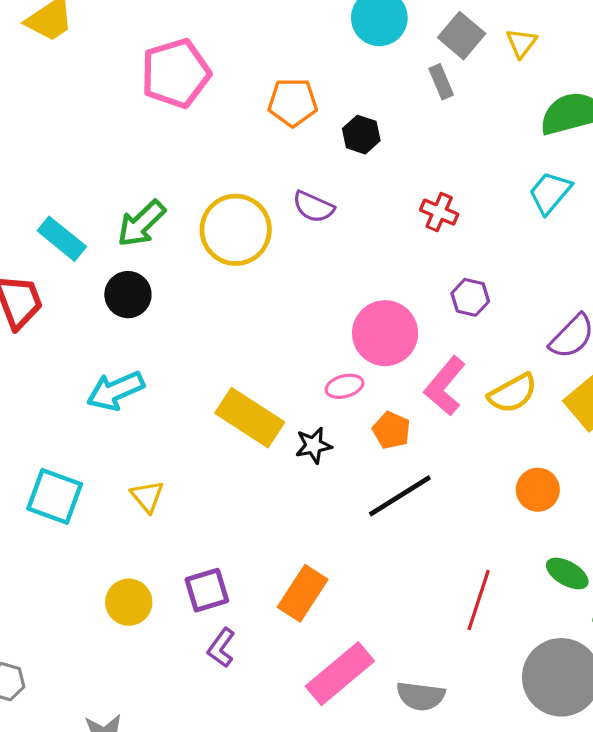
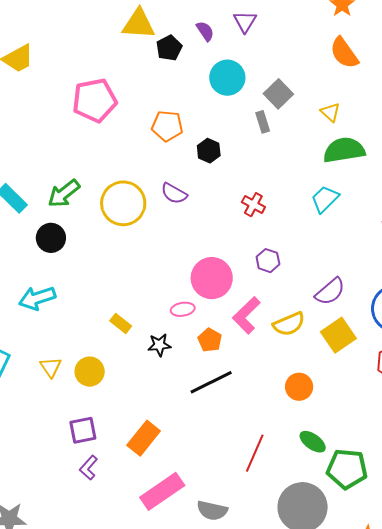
yellow triangle: (521, 43) -> (330, 112), moved, turned -30
yellow rectangle: (250, 418) -> (121, 323), size x0.5
yellow circle: (129, 602) -> (90, 372), moved

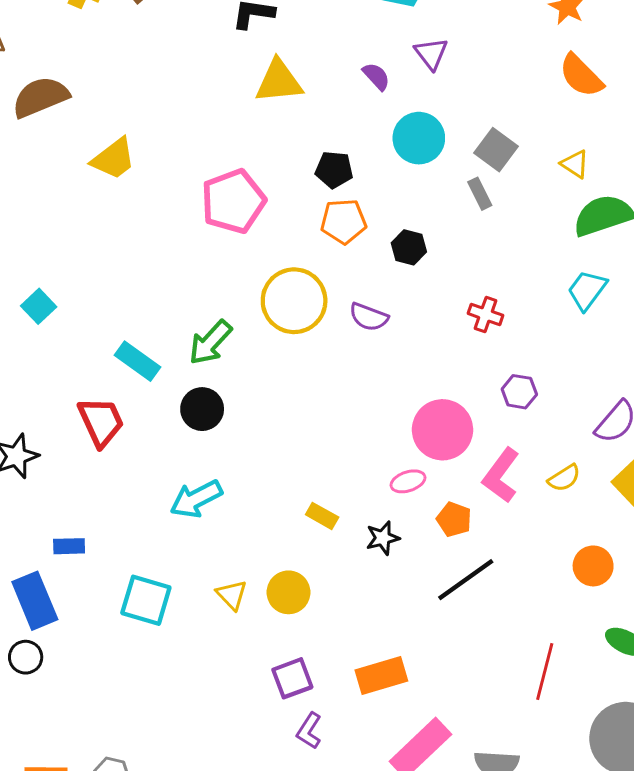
black pentagon: (169, 48) -> (334, 170), moved, turned -30
yellow circle: (123, 203) -> (294, 301), moved
yellow semicircle: (289, 324) -> (564, 478), size x0.7
orange rectangle: (144, 438) -> (381, 676), turned 44

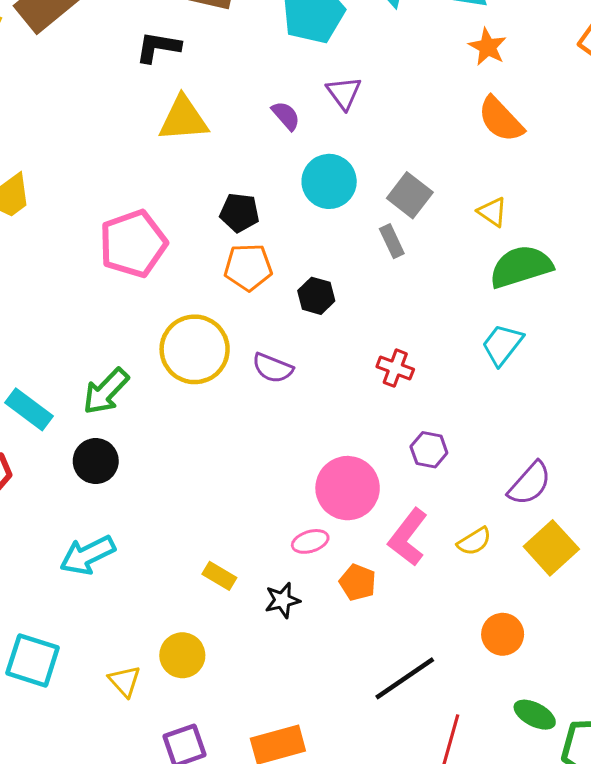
black line: (466, 580) -> (405, 678), moved
yellow triangle: (232, 595) -> (125, 681), moved

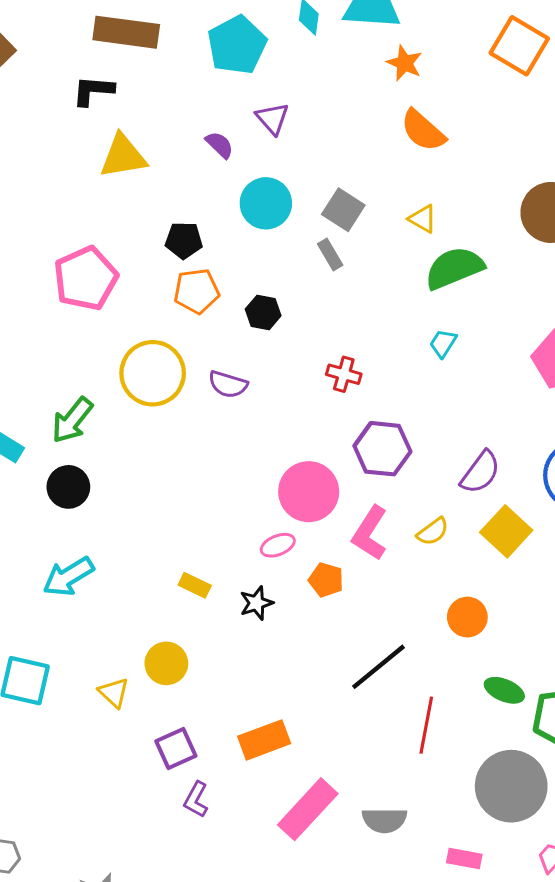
cyan trapezoid: (502, 345) -> (443, 343), size x0.7
purple hexagon: (429, 450) -> (382, 449), size x1.6

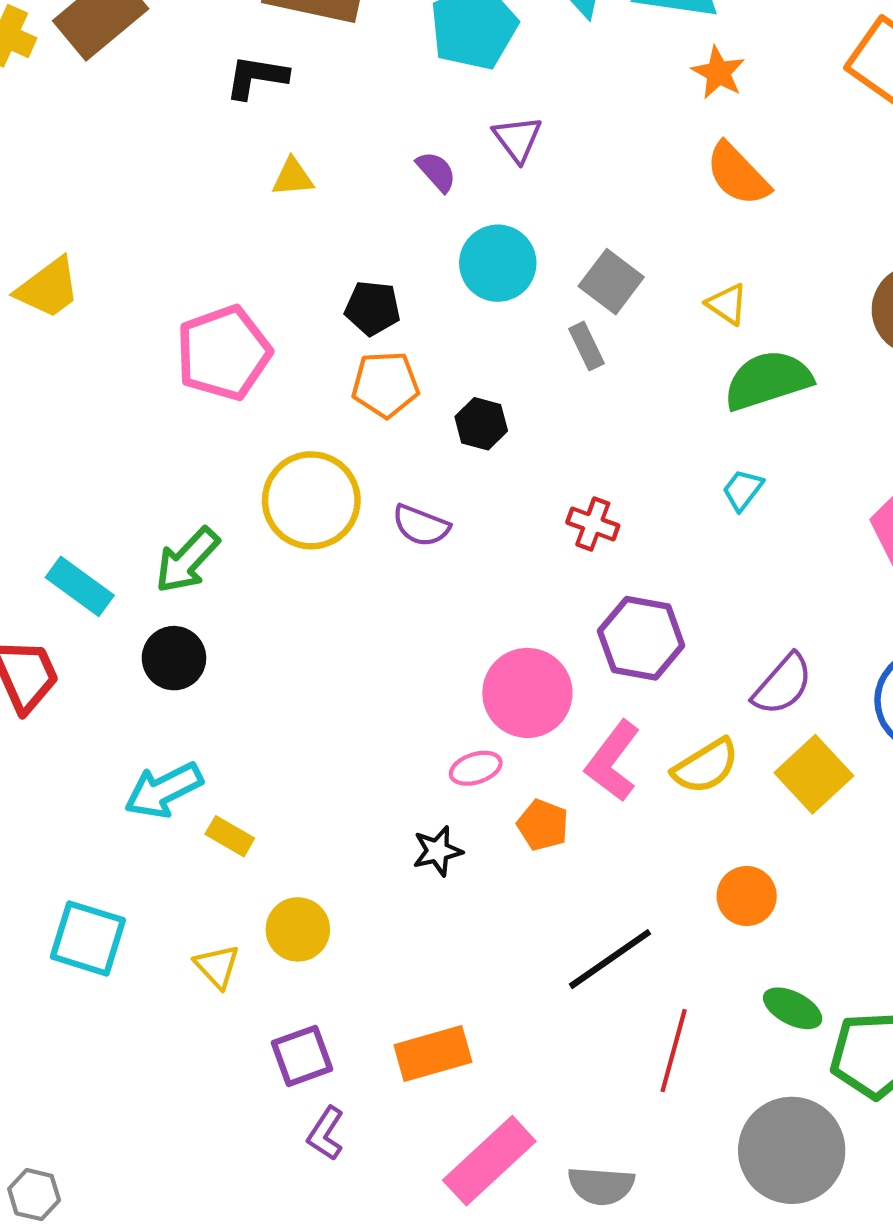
yellow triangle: (123, 156) -> (293, 177), size x0.6
yellow semicircle: (433, 532) -> (706, 766), size x1.4
yellow rectangle: (195, 585) -> (230, 836), moved

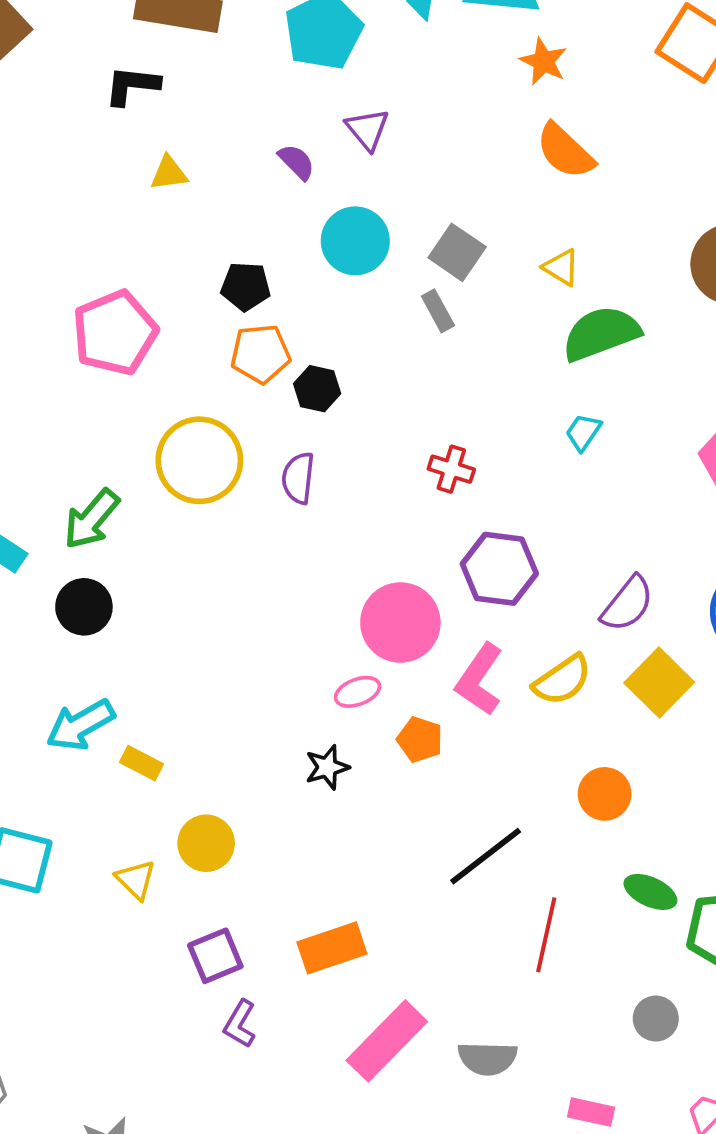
black hexagon: (481, 424) -> (317, 389), moved
purple semicircle: (421, 526) -> (298, 478), turned 78
gray circle: (792, 1150) -> (656, 1019), size x0.5

